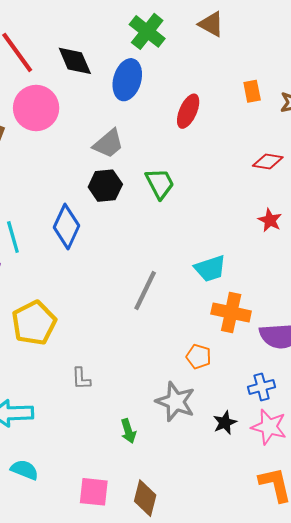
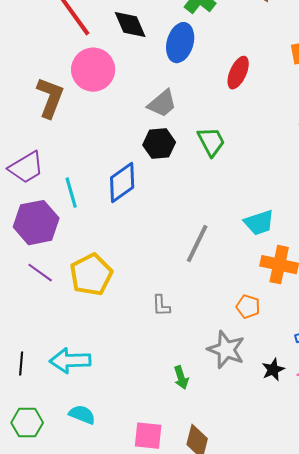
blue diamond: (66, 227) -> (122, 183), turned 30
gray L-shape: (81, 379) -> (161, 306), moved

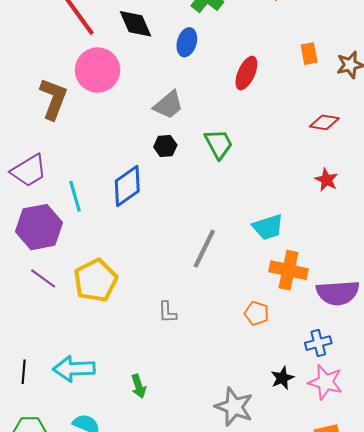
blue ellipse: (180, 43) -> (187, 42), size x0.7
black hexagon: (159, 144) -> (165, 146), size x0.7
gray star: (226, 350) -> (234, 407), moved
green arrow: (181, 378) -> (139, 386), moved

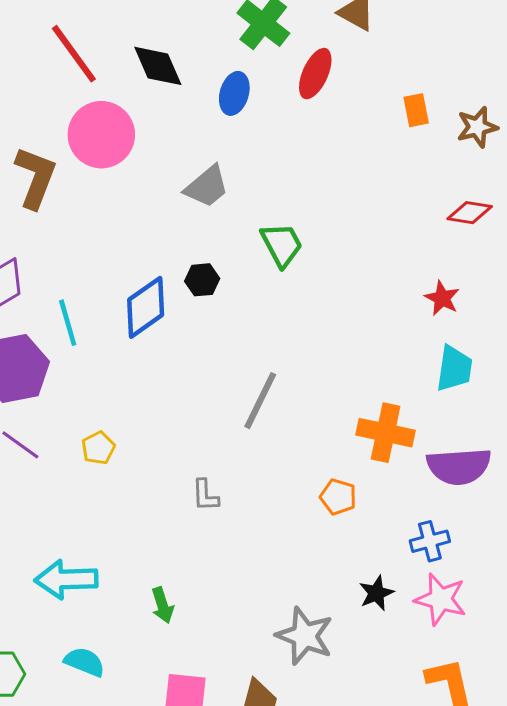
red ellipse: (246, 73) -> (315, 74), moved
red diamond: (324, 122) -> (470, 213), moved
black hexagon: (165, 146) -> (202, 280), moved
cyan trapezoid: (268, 227) -> (454, 368), moved, turned -64
yellow pentagon: (95, 280) -> (98, 448), size x0.5

